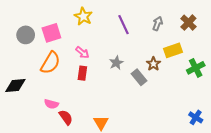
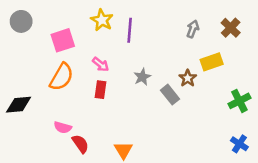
purple line: (124, 25) -> (130, 30), moved, turned 30
gray circle: (26, 35) -> (21, 21), moved
green cross: (196, 68) -> (239, 101), moved

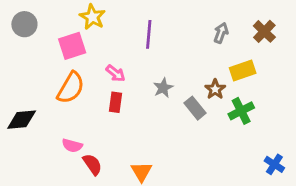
yellow star: (102, 20) -> (92, 17), moved
green cross: (239, 101) -> (241, 111), moved

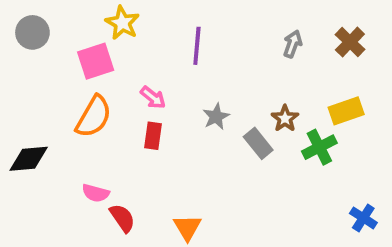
yellow rectangle: (243, 70) -> (346, 111), moved

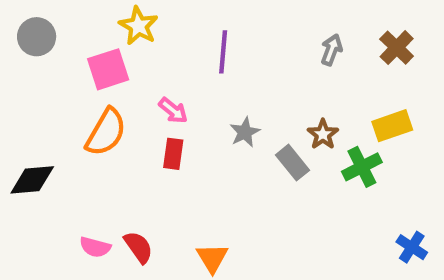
pink semicircle: (96, 193) -> (95, 247), moved

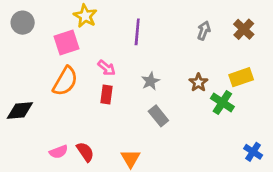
gray rectangle: (292, 163) -> (158, 116), moved
green cross: (362, 167) -> (222, 103), turned -30
pink semicircle: (95, 247) -> (59, 152), turned -36

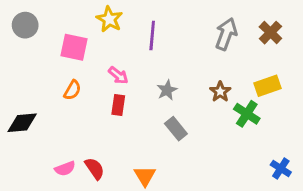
yellow star: (85, 16) -> (109, 19), moved
gray arrow: (204, 31) -> (226, 34), size x1.5
pink square: (67, 43) -> (74, 47), turned 30
orange semicircle: (65, 81) -> (72, 90), size x0.6

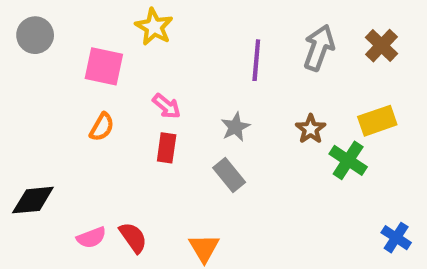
purple line: (152, 35) -> (256, 60), moved
black diamond: (22, 123) -> (33, 200), moved
gray rectangle: (176, 129) -> (229, 175), moved

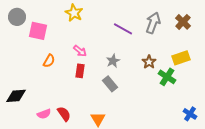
purple line: (256, 60) -> (123, 29), turned -66
pink square: (104, 66) -> (38, 31), moved

